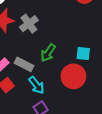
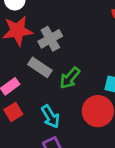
gray rectangle: (24, 64) -> (40, 67), moved

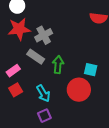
green arrow: (70, 78) -> (58, 65), turned 144

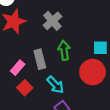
gray cross: (44, 35) -> (52, 21), moved
gray rectangle: (36, 57) -> (40, 59), moved, turned 54

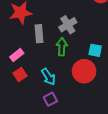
gray cross: (52, 21) -> (68, 25), moved
gray rectangle: (40, 59) -> (39, 34), moved

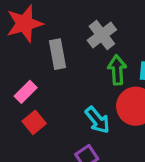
green arrow: (62, 47) -> (117, 70), moved
cyan arrow: (48, 77) -> (97, 120), moved

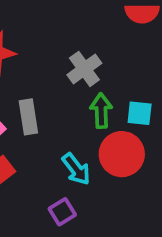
gray rectangle: (57, 54) -> (28, 117), moved

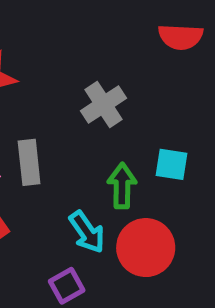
green arrow: (101, 111) -> (122, 186), moved
red circle: (122, 154) -> (146, 248), moved

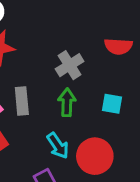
red semicircle: (181, 37) -> (118, 46), moved
green arrow: (122, 186) -> (67, 102), moved

